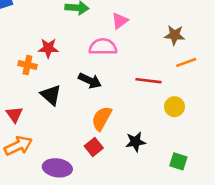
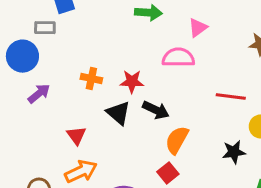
red star: (48, 48) -> (132, 82), moved
black arrow: (90, 81) -> (156, 110), moved
black star: (135, 142) -> (234, 152), moved

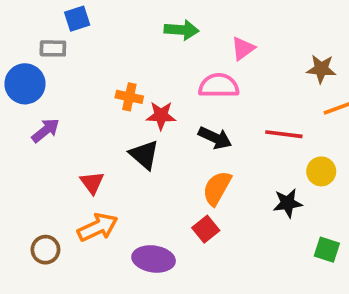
orange cross: (91, 79) -> (129, 97), moved
black arrow: (156, 110) -> (215, 138), moved

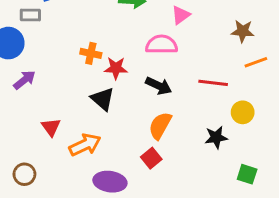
red triangle: (92, 183) -> (51, 127), moved
orange arrow: (98, 227) -> (85, 145), moved

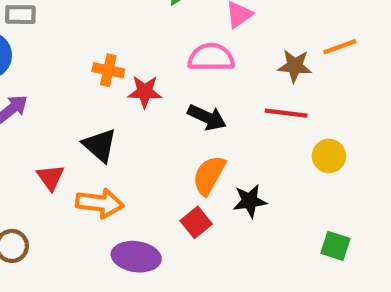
brown star: (243, 31) -> (295, 66), moved
orange line: (256, 62) -> (340, 47), moved
black triangle: (103, 99) -> (100, 145), moved
black star: (216, 137) -> (250, 201), moved
orange arrow: (85, 145) -> (100, 203), turned 32

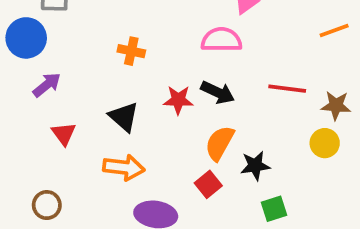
brown star: (295, 66) -> (336, 106), moved
red star: (145, 92) -> (178, 100), moved
yellow circle: (329, 156) -> (325, 143), moved
red triangle: (50, 177) -> (64, 134), moved
green square: (335, 246) -> (274, 209), moved, turned -36

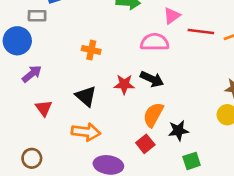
red line: (287, 89) -> (201, 32), moved

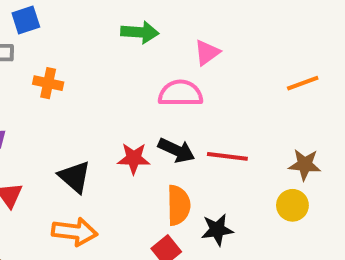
red line: (201, 32) -> (227, 156), moved
orange cross: (91, 50) -> (48, 83), moved
orange semicircle: (153, 115) -> (178, 205), turned 150

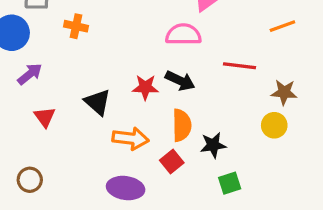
red line: (227, 156) -> (240, 66), moved
orange arrow: (75, 232) -> (131, 138), moved

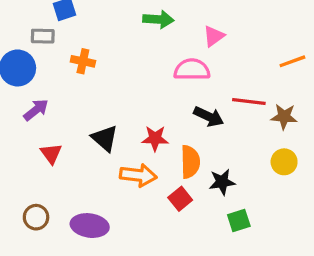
black arrow: (180, 81) -> (209, 117), moved
red star: (145, 87) -> (155, 138), moved
brown star: (284, 92) -> (284, 117), moved
purple ellipse: (126, 188) -> (90, 226), moved

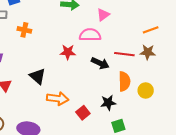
brown star: (284, 117) -> (148, 52), moved
red star: (155, 138) -> (68, 52), moved
orange semicircle: (190, 162) -> (124, 81), moved

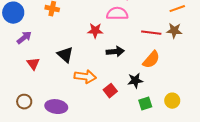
black arrow: (100, 63) -> (115, 52), moved, turned -30
orange semicircle: (124, 81) -> (151, 60), turned 42
yellow circle: (146, 90) -> (172, 101), moved

